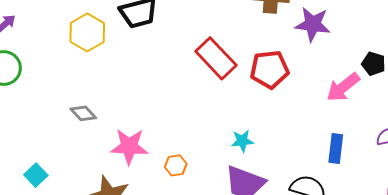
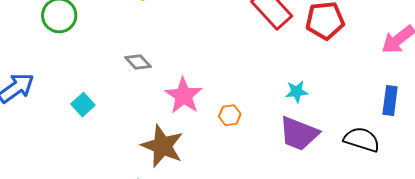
pink star: (129, 147) -> (184, 96), turned 30
cyan square: (36, 175) -> (83, 105), moved

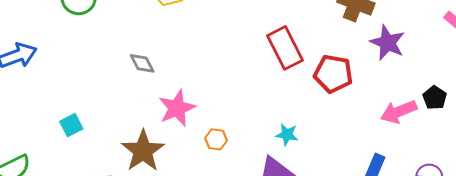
cyan square: (83, 105) -> (71, 125), moved

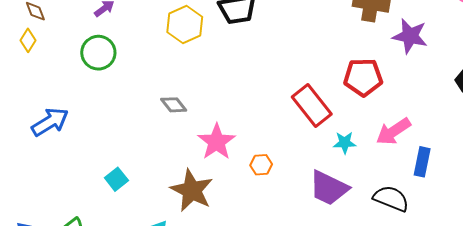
red rectangle: (285, 48) -> (312, 105), moved
pink arrow: (399, 112) -> (393, 131), moved
cyan star: (287, 135) -> (345, 143), moved

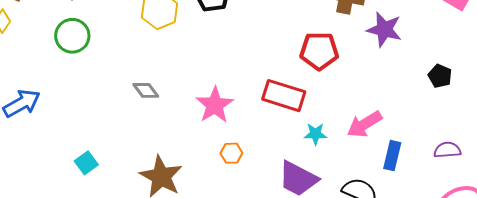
red pentagon: (363, 77) -> (319, 51), moved
red rectangle: (312, 105) -> (284, 96), turned -36
pink star: (217, 142) -> (215, 105), moved

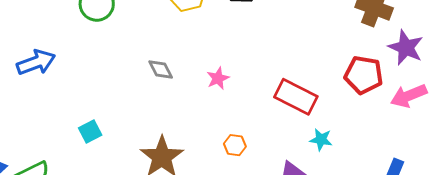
red pentagon: (319, 51) -> (364, 75), moved
pink star: (215, 105) -> (218, 78), moved, size x0.6
pink arrow: (365, 124) -> (409, 96), moved

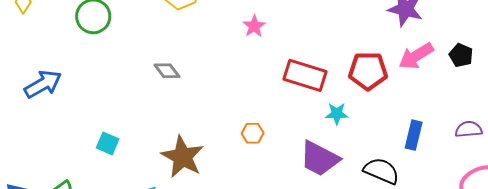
red pentagon: (364, 75) -> (368, 71), moved
pink star: (218, 78) -> (254, 26), moved
cyan square: (90, 132) -> (108, 143), turned -30

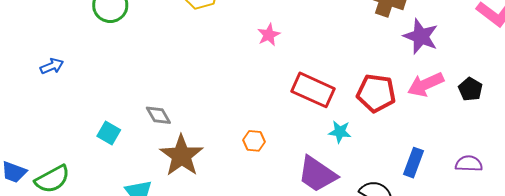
gray diamond: (167, 71) -> (158, 115), moved
blue arrow: (43, 84) -> (52, 66), size x0.6

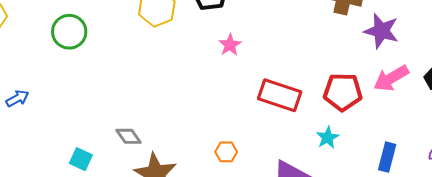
cyan star: (340, 132) -> (328, 138), moved, turned -30

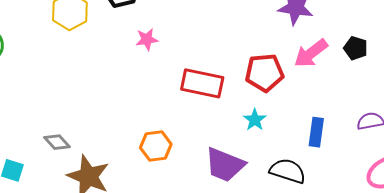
pink star: (230, 45) -> (147, 39), turned 30
orange hexagon: (226, 152) -> (156, 146), size x1.4

